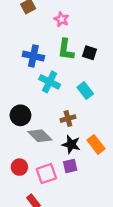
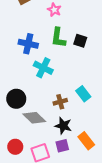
cyan rectangle: (85, 91) -> (83, 94), moved
orange rectangle: (96, 144) -> (86, 141), moved

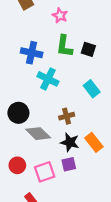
cyan rectangle: (83, 94) -> (92, 89), moved
orange rectangle: (86, 141) -> (94, 142), moved

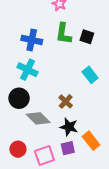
cyan cross: (48, 79) -> (28, 70), moved
brown cross: (67, 116) -> (66, 101), turned -32
orange rectangle: (94, 142) -> (91, 141), moved

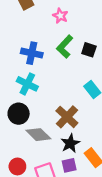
green L-shape: (64, 34) -> (65, 47), turned 35
brown cross: (66, 101) -> (67, 117), size x1.5
black star: (69, 127) -> (70, 143), turned 30

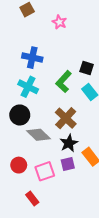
green L-shape: (65, 47) -> (64, 82), moved
black square: (89, 50) -> (87, 68), moved

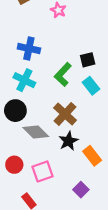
black square: (87, 68) -> (88, 60), turned -32
purple square: (68, 164) -> (81, 190), moved, turned -32

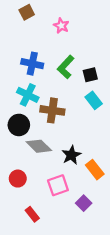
green L-shape: (63, 74) -> (66, 67), moved
brown cross: (65, 114) -> (52, 110), moved, turned -35
pink square: (42, 171) -> (58, 185), moved

